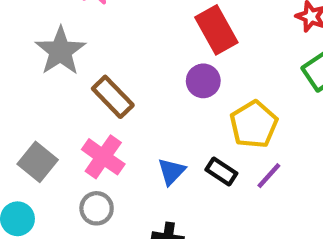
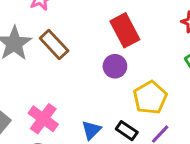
brown rectangle: (113, 97) -> (54, 44), moved

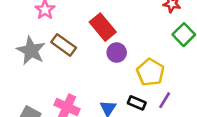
red rectangle: (125, 30) -> (103, 27), moved

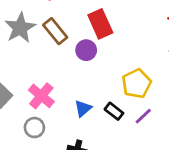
purple circle: (117, 53) -> (86, 50), moved

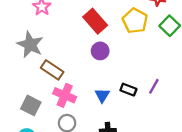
brown rectangle: (55, 31) -> (52, 70), moved
purple circle: (86, 50) -> (100, 51), moved
yellow pentagon: (137, 84) -> (135, 21), moved

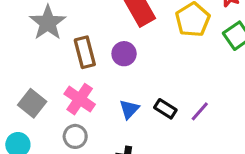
purple circle: (100, 51) -> (124, 54), moved
brown rectangle: (52, 70) -> (85, 52), moved, turned 30

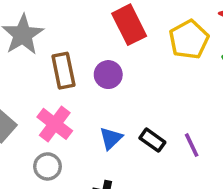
purple line: (200, 111) -> (192, 145), turned -70

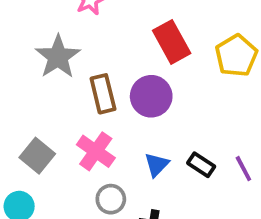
purple circle: (108, 75) -> (151, 96), size x1.4
gray circle: (47, 166) -> (111, 199), moved

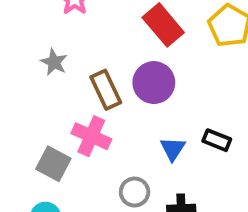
gray star: (58, 57) -> (54, 62), size x0.6
pink cross: (96, 151) -> (91, 136), moved

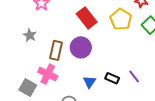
brown rectangle: (106, 90) -> (56, 50), turned 36

